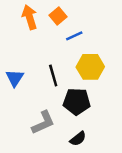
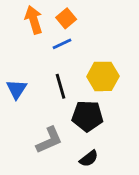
blue line: (74, 36) -> (62, 44), moved

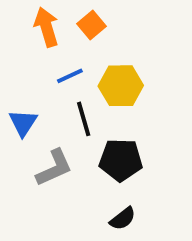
blue line: (62, 44) -> (70, 76), moved
yellow hexagon: (103, 76) -> (121, 86), moved
gray L-shape: (49, 140) -> (54, 168), moved

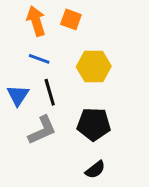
orange square: (91, 25) -> (71, 19), turned -30
blue line: (70, 76) -> (39, 59), moved, turned 45
black line: (84, 119) -> (50, 92), moved

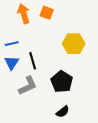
blue line: (39, 59) -> (12, 44), moved, turned -32
yellow hexagon: (94, 66) -> (74, 44), moved
black pentagon: (94, 124) -> (62, 82), turned 30

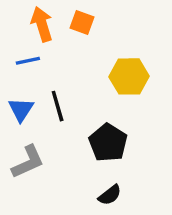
blue line: (12, 44) -> (28, 61), moved
gray L-shape: (28, 86) -> (28, 162), moved

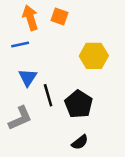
black line: (58, 106) -> (48, 95), moved
blue triangle: (21, 110) -> (28, 77), moved

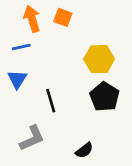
blue triangle: (28, 77) -> (17, 79), moved
black pentagon: (79, 104) -> (104, 97), moved
gray L-shape: (20, 118) -> (32, 138), moved

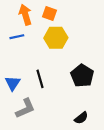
yellow hexagon: (99, 59) -> (56, 38), moved
blue triangle: (17, 79) -> (13, 83), moved
black semicircle: (84, 150) -> (81, 118), moved

